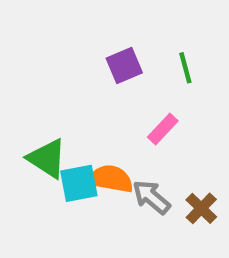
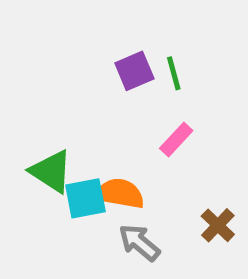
green line: (185, 68) -> (174, 73), moved
gray arrow: (151, 197) -> (139, 242), moved

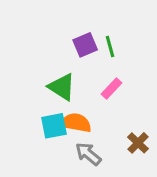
green triangle: (51, 171) -> (62, 87), moved

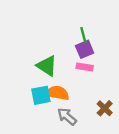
purple square: (85, 45) -> (85, 49), moved
pink rectangle: (112, 88) -> (85, 67), turned 56

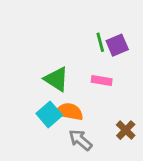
purple square: (85, 49) -> (117, 45), moved
cyan square: (41, 95) -> (49, 114), turned -30

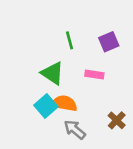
green line: (100, 42) -> (69, 40), moved

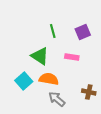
cyan square: (46, 106) -> (24, 81), moved
brown cross: (117, 120) -> (89, 92), turned -32

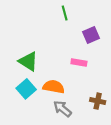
green line: (53, 31) -> (65, 13), moved
green triangle: (40, 56) -> (28, 61), moved

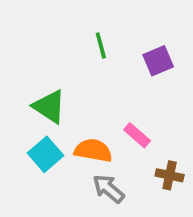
green line: (65, 13) -> (101, 46), moved
pink rectangle: (79, 62) -> (137, 135), moved, turned 32

